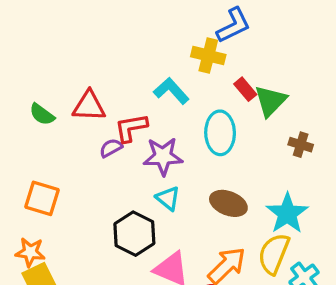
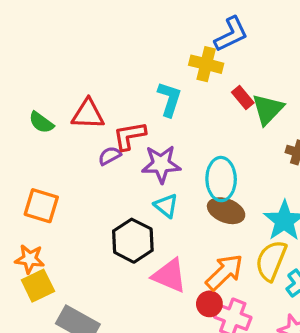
cyan L-shape: (171, 91) -> (169, 99), turned 60
cyan ellipse: (220, 133) -> (221, 179), moved

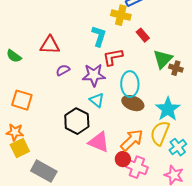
green triangle: (268, 109) -> (163, 59), moved
green semicircle: (41, 122) -> (14, 56), moved
red L-shape: (130, 136) -> (113, 57), moved

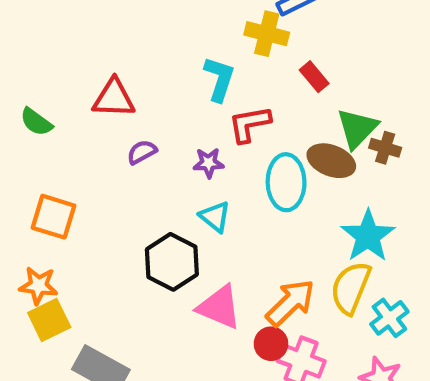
purple star: (94, 75) -> (209, 163), size x0.6
brown ellipse: (133, 103) -> (331, 161), moved

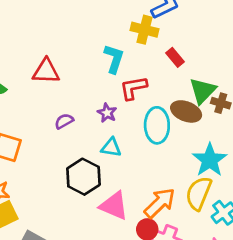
purple semicircle: (142, 152) -> (64, 121), moved
purple star: (209, 163) -> (107, 113), turned 30
cyan triangle: (215, 217) -> (111, 148), turned -30

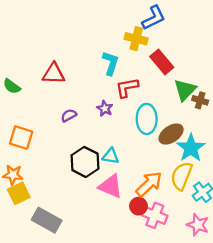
red rectangle: (175, 57) -> (162, 62), size x1.5
brown ellipse: (186, 111) -> (171, 134), moved, turned -55
cyan triangle: (111, 148) -> (111, 156), moved

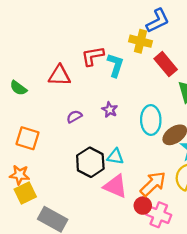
red L-shape: (127, 88) -> (93, 56), moved

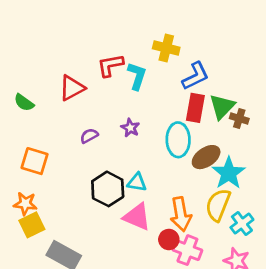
blue L-shape: (158, 21) -> (195, 76), moved
red rectangle: (166, 64) -> (195, 108), moved, turned 50
red triangle: (59, 75) -> (72, 88), turned -30
orange arrow: (153, 184) -> (181, 214), turned 124

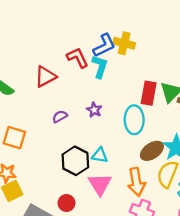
red L-shape: (110, 65) -> (78, 58), turned 75
blue L-shape: (195, 76) -> (104, 45), moved
brown ellipse: (206, 157) -> (152, 151), moved
pink triangle: (137, 217) -> (100, 184), turned 35
red circle: (169, 239) -> (66, 203), moved

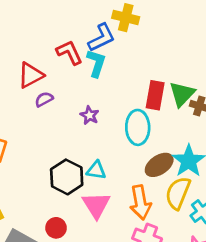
yellow cross: (124, 43) -> (126, 18), moved
purple semicircle: (60, 116) -> (44, 99), moved

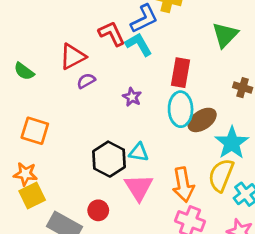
cyan L-shape: (96, 63) -> (139, 44), turned -48
green triangle: (182, 94) -> (225, 35), moved
red rectangle: (155, 95) -> (181, 73), moved
brown ellipse: (159, 165) -> (202, 120), moved

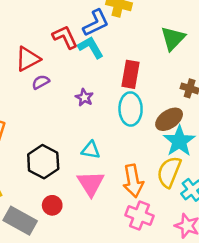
brown ellipse: (202, 120) -> (169, 119), moved
black hexagon: (109, 159) -> (43, 162), moved

